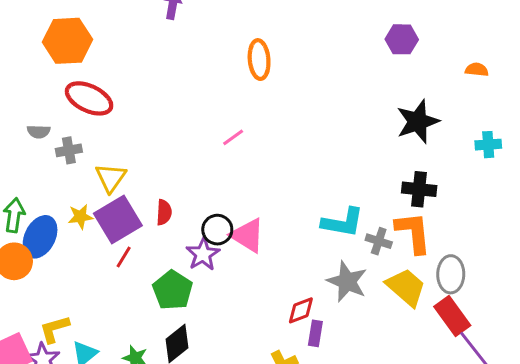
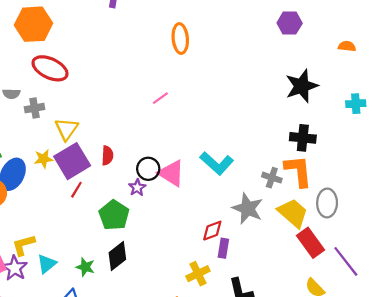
cyan L-shape: (343, 222) -> (217, 163), moved, turned 32
purple star: (203, 254) -> (137, 188), size x0.7
red rectangle: (452, 316) -> (310, 243), moved

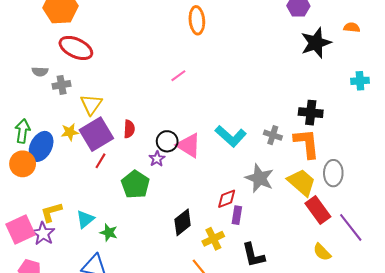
black star: (302, 86) -> (316, 43), moved
gray cross: (272, 178) -> (273, 135), moved
black diamond: (117, 256) -> (183, 222), moved
cyan triangle: (47, 264) -> (85, 219), moved

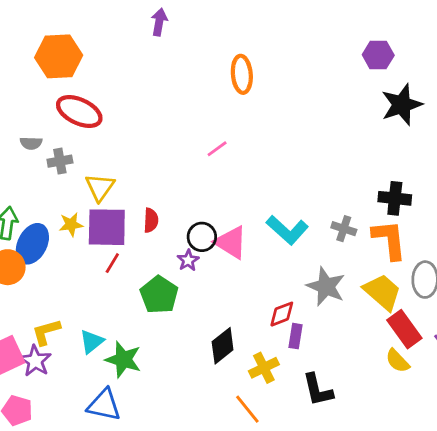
purple square: (96, 134) -> (107, 227), turned 32
green star: (109, 233) -> (123, 359), size x1.5
yellow semicircle: (322, 252) -> (398, 361), moved

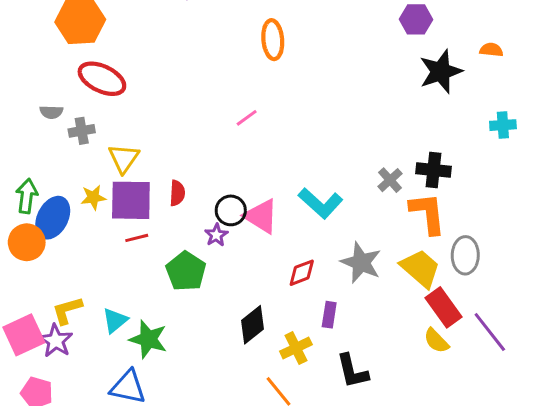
gray cross: (344, 229) -> (390, 180), moved, turned 30
red line: (112, 263) -> (137, 238), turned 45
red diamond: (282, 314) -> (302, 273), moved

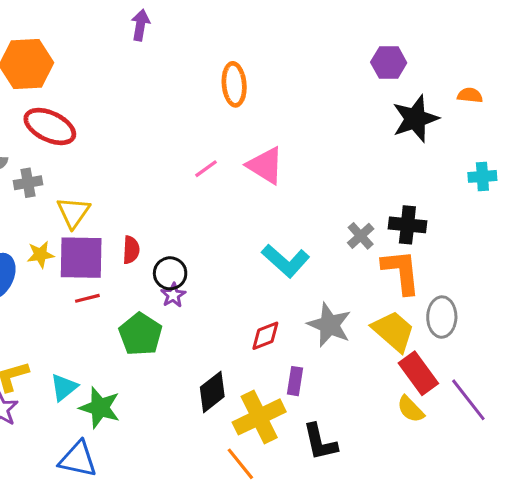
black circle: (231, 210) -> (170, 273), moved
pink triangle: (261, 216) -> (265, 166), moved
yellow cross: (296, 348) -> (259, 417), size x1.5

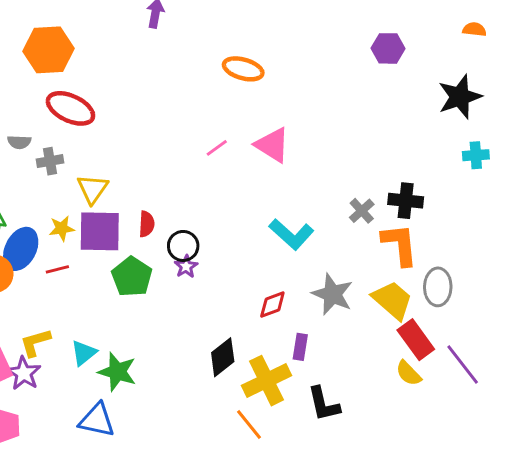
orange ellipse: (234, 84) -> (243, 69), turned -69
orange semicircle: (470, 95) -> (474, 29), moved
black star: (415, 119) -> (460, 97), moved
red line: (87, 298) -> (57, 269), moved
green pentagon: (140, 334) -> (132, 277), moved

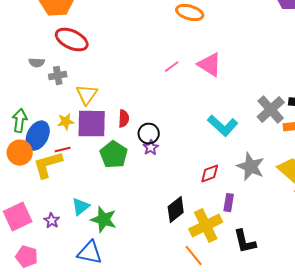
gray cross: (362, 211) -> (271, 110), size x1.6
yellow L-shape: (35, 343) -> (48, 165), moved, size x1.4
purple star: (24, 373) -> (52, 221), moved, size x0.7

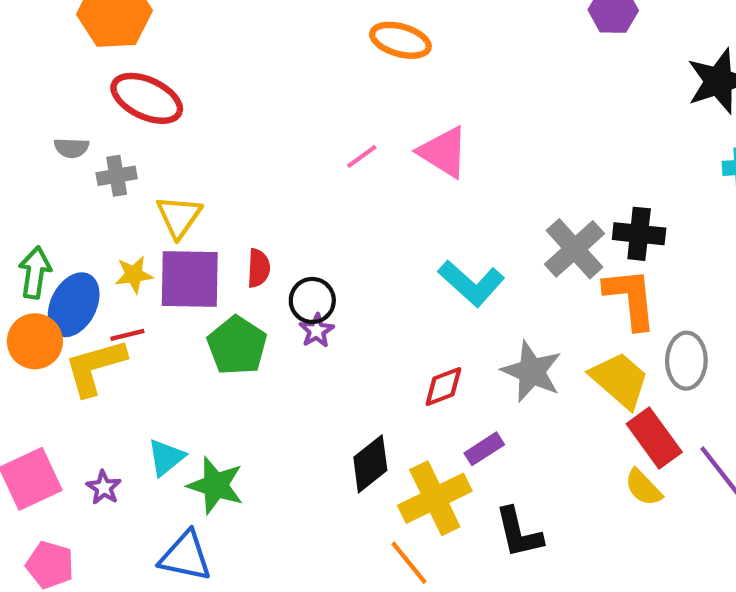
purple rectangle: (229, 203) -> (484, 449), turned 48

